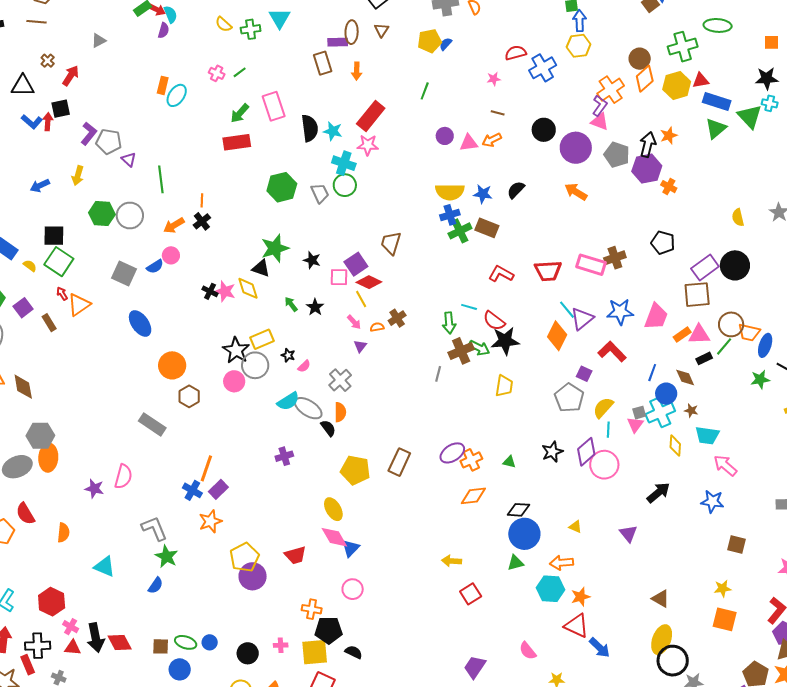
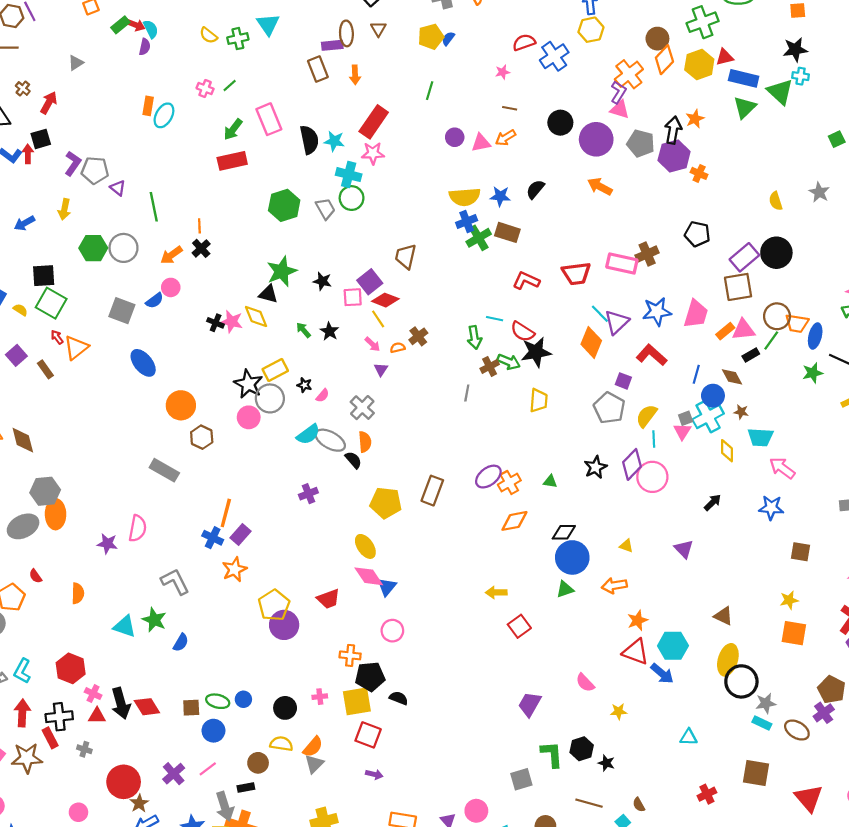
brown cross: (461, 351) -> (490, 366), size x0.7
black arrow: (658, 493) -> (713, 502), size x0.7
red semicircle: (25, 514) -> (35, 576), size x0.6
green star: (166, 556) -> (154, 620), moved
cyan hexagon: (551, 589) -> (673, 646), moved

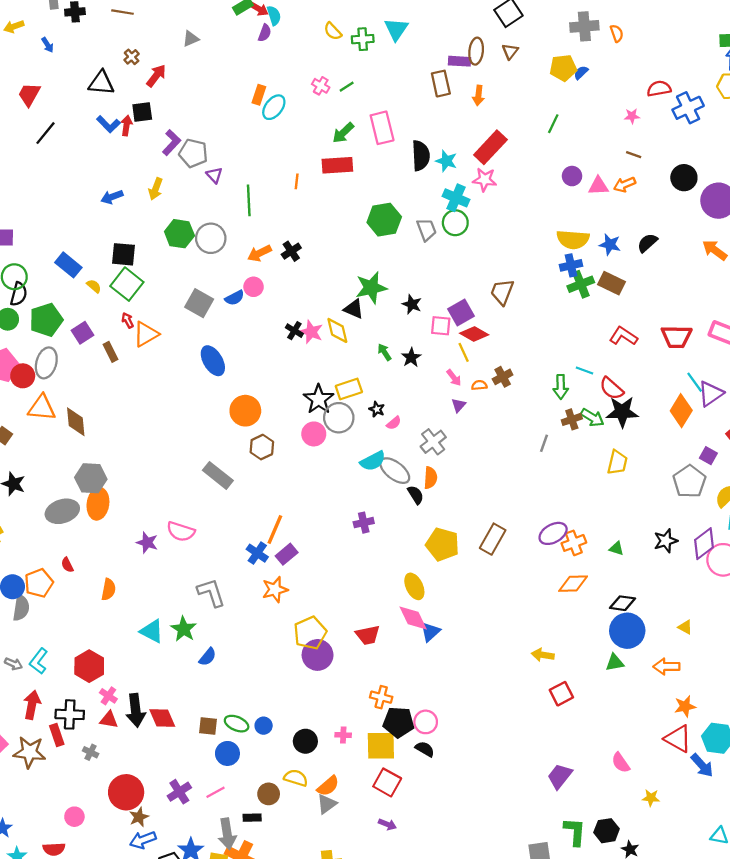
orange line: (199, 226) -> (297, 181), moved
pink semicircle: (138, 528) -> (181, 531), turned 88
pink circle: (392, 631) -> (426, 722), moved

